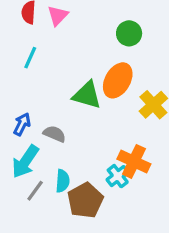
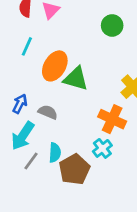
orange ellipse: (118, 80) -> (55, 66), moved
orange cross: (134, 161) -> (112, 119), moved

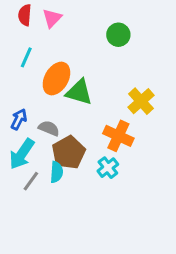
brown pentagon: (74, 169) -> (69, 152), moved

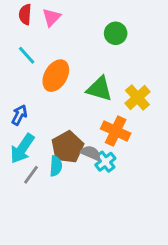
cyan line: (26, 57) -> (27, 55), turned -66
green triangle: (79, 92) -> (100, 89), moved
gray semicircle: (49, 128) -> (91, 153), moved

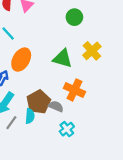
orange ellipse: (56, 76) -> (21, 60), moved
yellow cross: (137, 97) -> (92, 51), moved
cyan cross: (105, 162) -> (67, 129), moved

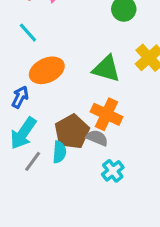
orange ellipse: (21, 60) -> (47, 70), turned 35
orange cross: (74, 90) -> (106, 114), moved

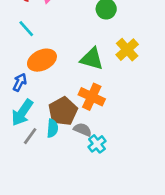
gray semicircle: (97, 138) -> (83, 130), moved

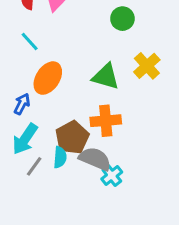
orange ellipse: (42, 60) -> (48, 78), turned -32
orange cross: (92, 97) -> (106, 121), turned -30
gray semicircle: (83, 130) -> (95, 159), size x1.5

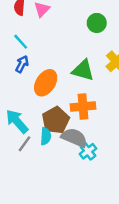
orange ellipse: (48, 78) -> (46, 83), moved
blue arrow: (22, 104) -> (22, 64), moved
cyan arrow: (25, 139) -> (17, 121), turned 105

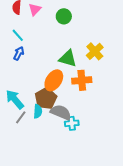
green circle: (97, 23) -> (64, 16), moved
orange ellipse: (46, 83) -> (54, 80), moved
orange cross: (83, 106) -> (82, 80), moved
cyan cross: (88, 151) -> (72, 123), turned 32

